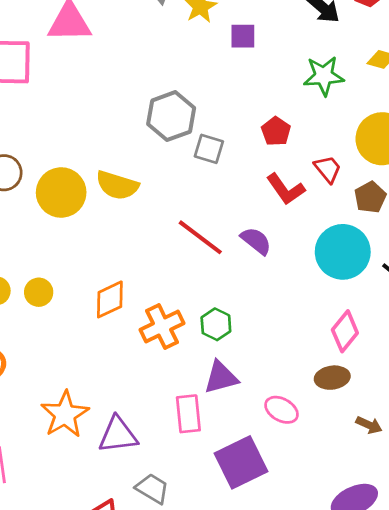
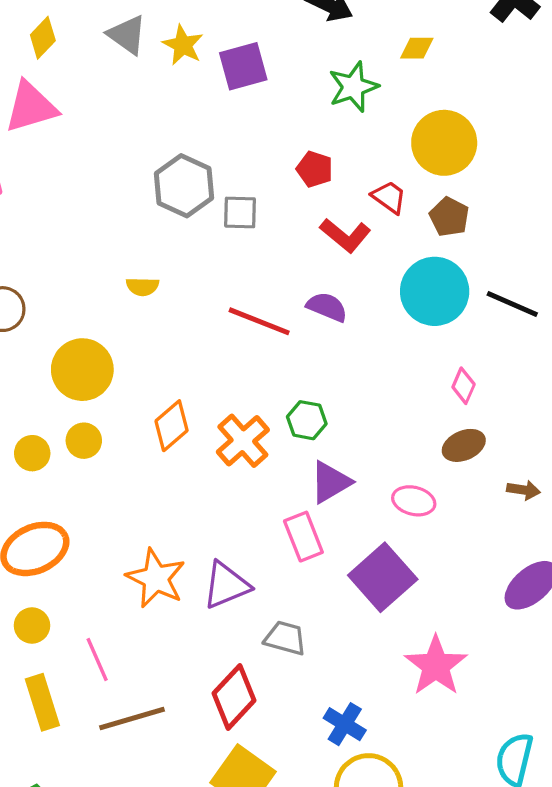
purple square: (243, 36) -> (243, 66), size x1.4
yellow semicircle: (117, 185) -> (142, 287), size x0.6
yellow circle: (61, 193) -> (82, 370), moved
pink diamond: (345, 331) -> (464, 386), size x0.7

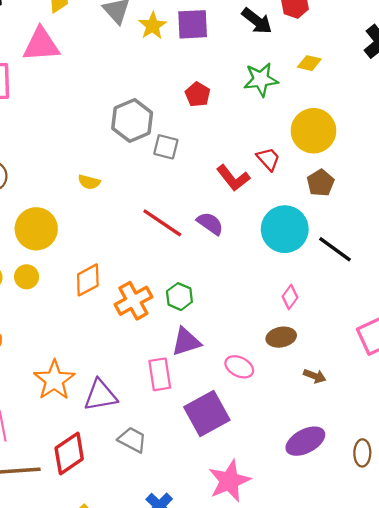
purple square: (243, 66) -> (193, 24), moved
red pentagon: (315, 169) -> (198, 94), moved
brown pentagon: (449, 217) -> (320, 183), moved
red diamond: (234, 697) -> (69, 454), moved

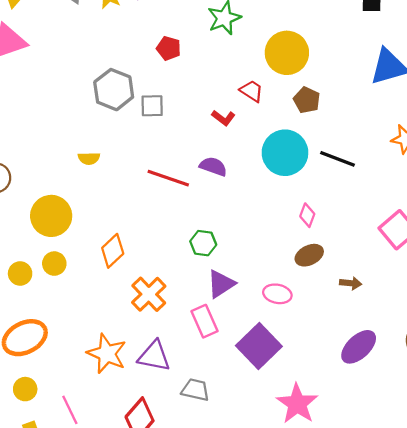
red L-shape: (233, 178) -> (223, 118), size x0.7
orange cross: (133, 301) -> (149, 294), moved
purple triangle: (101, 395) -> (154, 356), turned 36

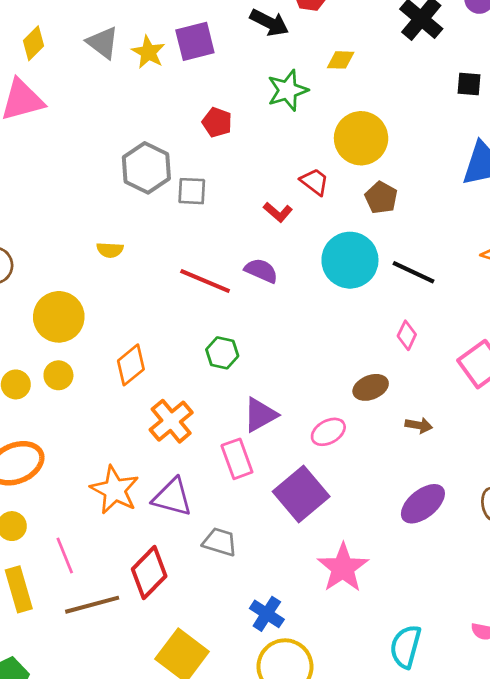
pink diamond: (307, 215) -> (407, 335), moved
green hexagon: (203, 243) -> (222, 353), moved
pink ellipse: (277, 294) -> (328, 432), turned -44

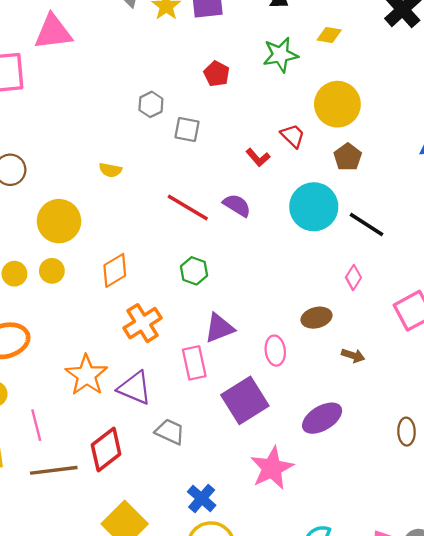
gray hexagon: (146, 168) -> (151, 104), size x0.6
pink ellipse: (328, 432) -> (275, 351), turned -76
purple ellipse: (423, 504) -> (322, 418), moved

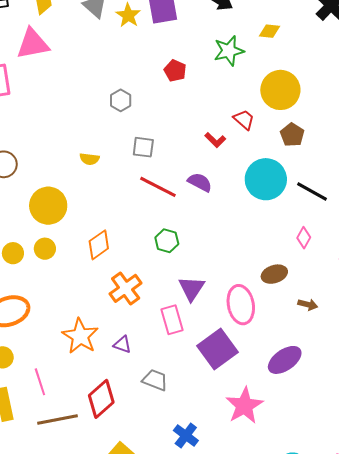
gray square: (187, 129) -> (143, 147), moved
purple triangle: (219, 328) -> (192, 288), turned -32
pink ellipse: (275, 351) -> (241, 305), size x1.5
purple triangle: (135, 388) -> (122, 344), size x0.6

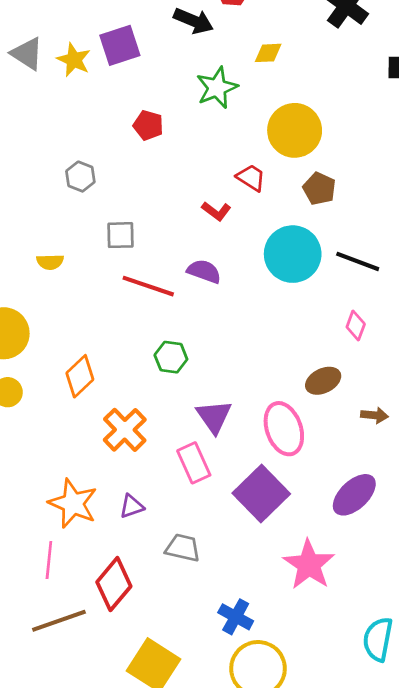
purple triangle: (122, 344) -> (132, 506), turned -30
pink line: (40, 382) -> (49, 560), moved, turned 32

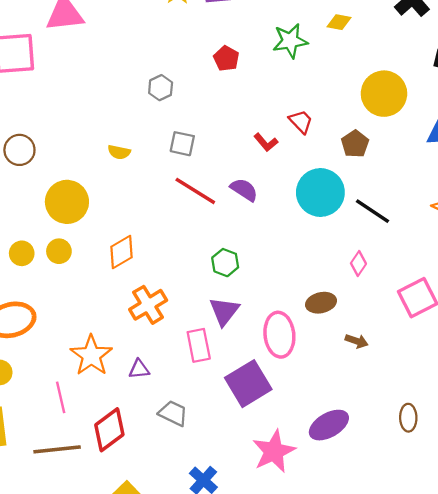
yellow circle: (295, 130) -> (384, 94), moved
green hexagon: (171, 357) -> (225, 263), moved
purple ellipse: (354, 495) -> (329, 425), moved
pink line: (49, 560) -> (61, 397), turned -32

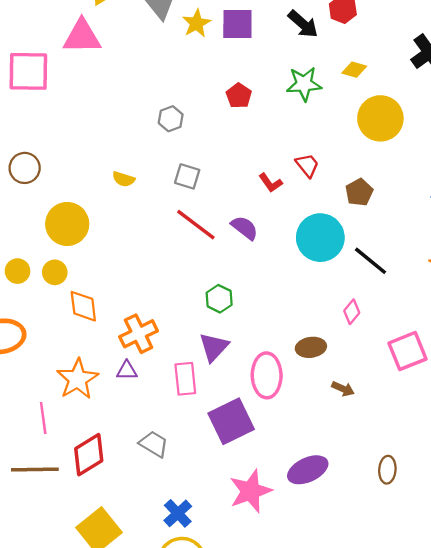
yellow circle: (384, 94) -> (380, 118), moved
orange diamond: (122, 252) -> (83, 306), moved, turned -72
purple triangle: (139, 369) -> (127, 371), moved

